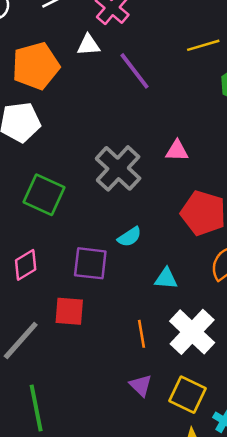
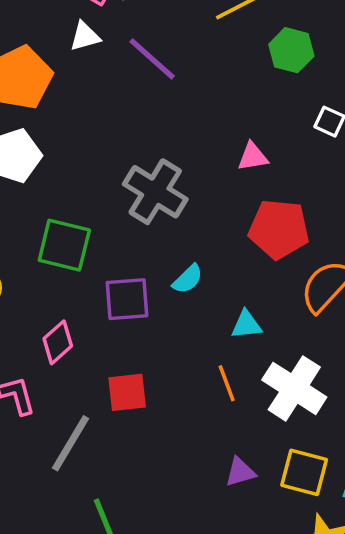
pink triangle: (177, 151) -> (253, 157), moved
purple square: (90, 263) -> (127, 299), moved
orange line: (142, 334) -> (227, 383), moved
purple triangle: (141, 385) -> (240, 472), turned -50

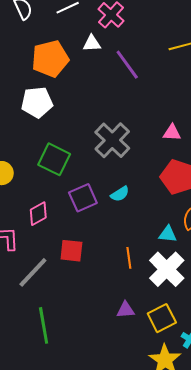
purple square: (127, 299) -> (83, 198), turned -32
cyan triangle: (246, 325) -> (168, 234), moved
yellow square: (304, 472) -> (162, 318), turned 36

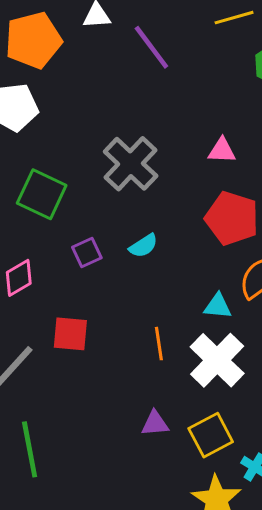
purple square: (83, 198) -> (87, 253), size x0.7

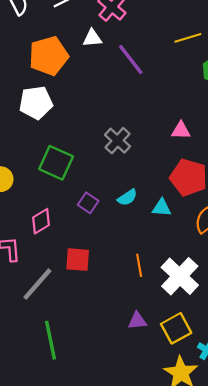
gray cross: (131, 164) -> (118, 141), size x0.7
purple square: (87, 253) -> (88, 203), turned -30
cyan triangle: (218, 306) -> (162, 208), moved

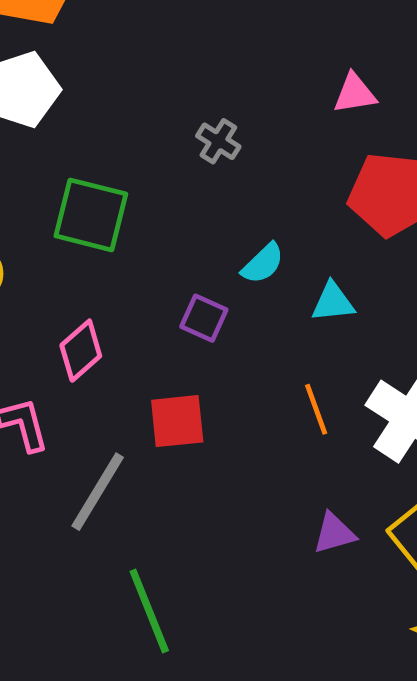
gray cross: (118, 141) -> (218, 141), size x0.7
purple square: (88, 203) -> (204, 318), moved
cyan triangle: (162, 208) -> (333, 302), moved

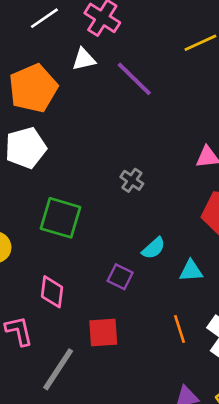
pink diamond: (81, 351) -> (52, 292), turned -44

